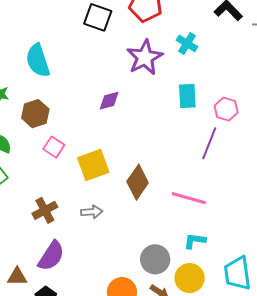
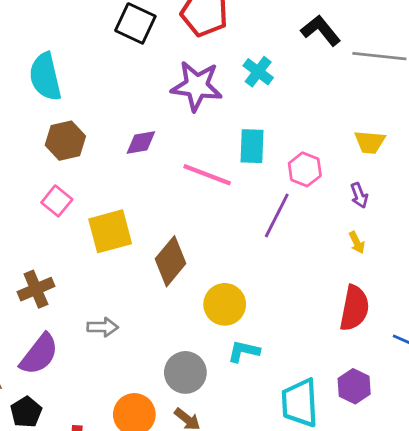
purple star: (145, 57) -> (197, 86), turned 30
brown hexagon: (35, 114) -> (65, 141), moved
pink line: (189, 198) -> (207, 175), moved
gray arrow: (92, 212) -> (103, 327), moved
yellow circle: (190, 278) -> (225, 304), moved

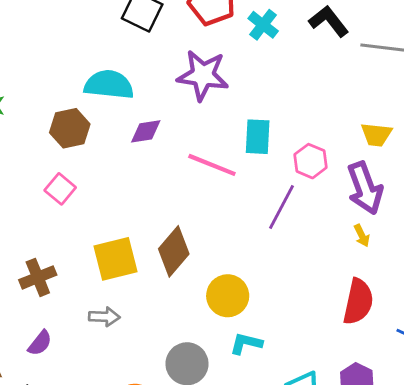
cyan cross: (258, 72) -> (263, 25), moved
cyan semicircle: (45, 77) -> (109, 85), moved, turned 108
purple arrow: (359, 195) -> (365, 188), size x2.0
yellow square: (110, 231) -> (115, 259), moved
purple semicircle: (39, 354) -> (40, 343), size x0.6

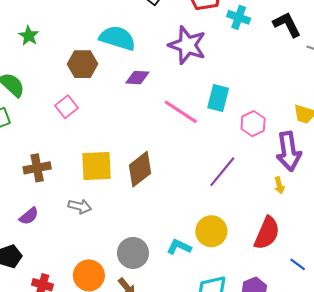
cyan cross: (263, 25) -> (239, 17), turned -30
purple line: (282, 207) -> (222, 172), moved
yellow circle: (228, 296) -> (211, 231), moved

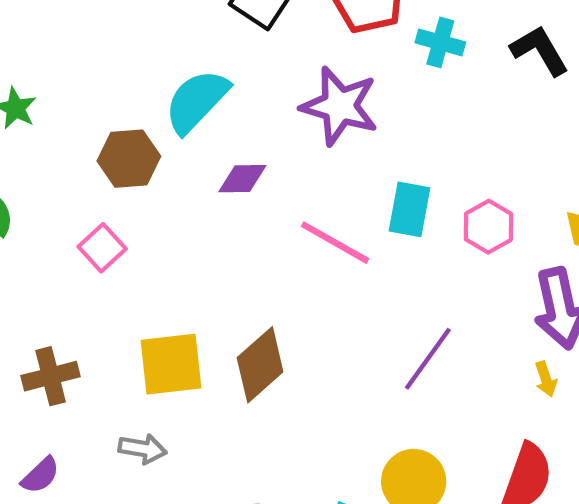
cyan semicircle: (117, 38) -> (197, 101), turned -60
pink hexagon: (253, 124) -> (488, 227), moved

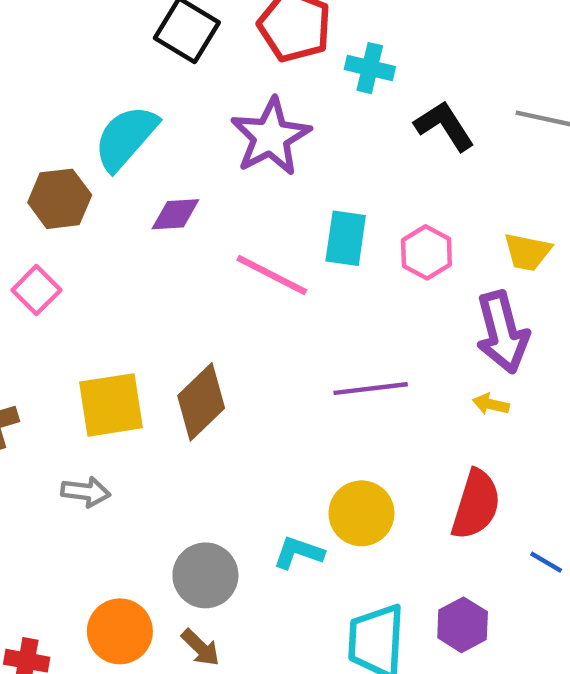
black L-shape: (540, 50) -> (444, 126), moved
purple star: (340, 106) -> (271, 137), turned 30
purple line: (428, 359) -> (371, 389), turned 50
yellow arrow: (546, 379) -> (491, 404), turned 124

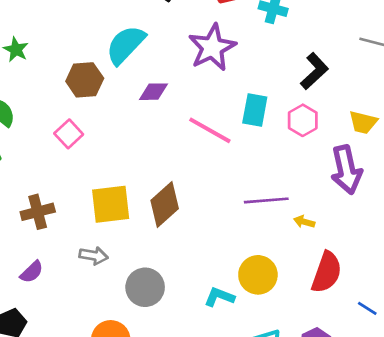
black L-shape: (444, 126) -> (314, 71), moved, turned 78
yellow arrow: (491, 404) -> (304, 222), moved
gray circle: (205, 575) -> (145, 287), moved

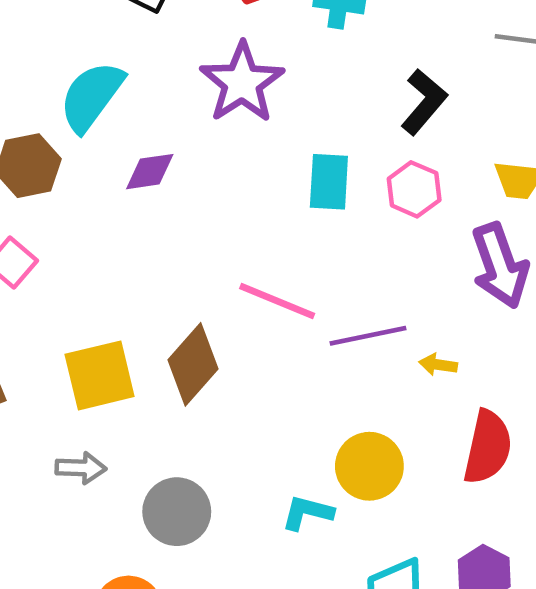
pink line: (210, 130) -> (277, 301), moved

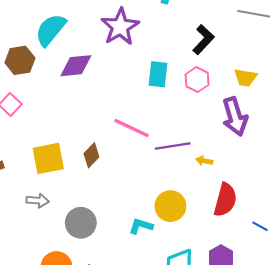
purple diamond: (150, 172) -> (76, 66), size x1.4
brown diamond: (193, 364) -> (91, 155), size x0.7

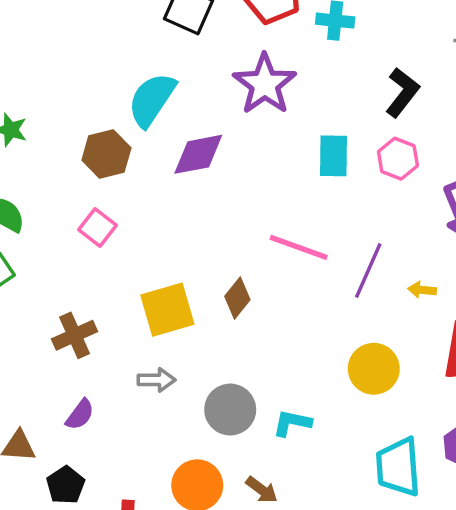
purple line: (173, 146) -> (368, 270), turned -52
cyan L-shape: (141, 226) -> (292, 423), moved

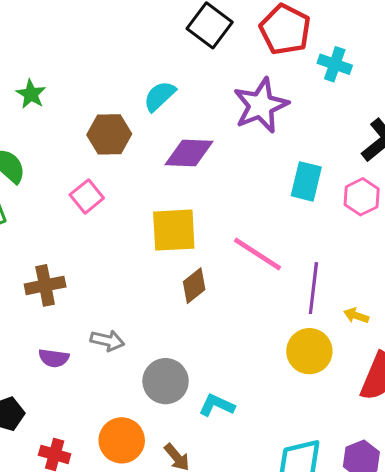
cyan semicircle: (152, 100) -> (160, 96), size x0.7
purple line: (368, 270) -> (313, 288), turned -30
yellow square: (167, 310) -> (174, 230), moved
yellow circle: (374, 369) -> (309, 351), moved
purple semicircle: (80, 415) -> (54, 358), moved, turned 48

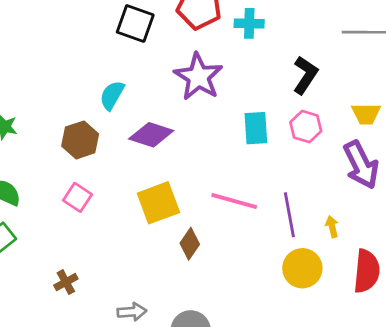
purple diamond: (189, 153) -> (151, 135), turned 33
brown cross: (45, 285) -> (66, 282), size x0.7
yellow arrow: (356, 316) -> (332, 227), turned 75

